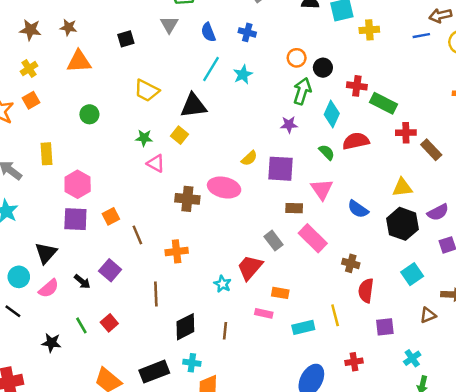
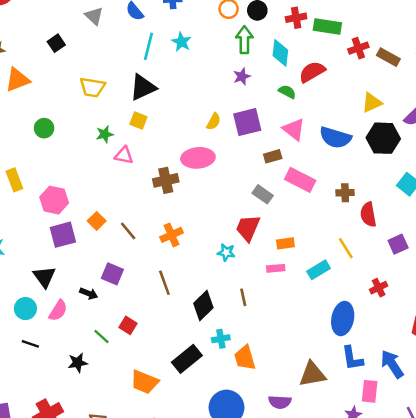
blue semicircle: (358, 209) -> (335, 138), size x1.4

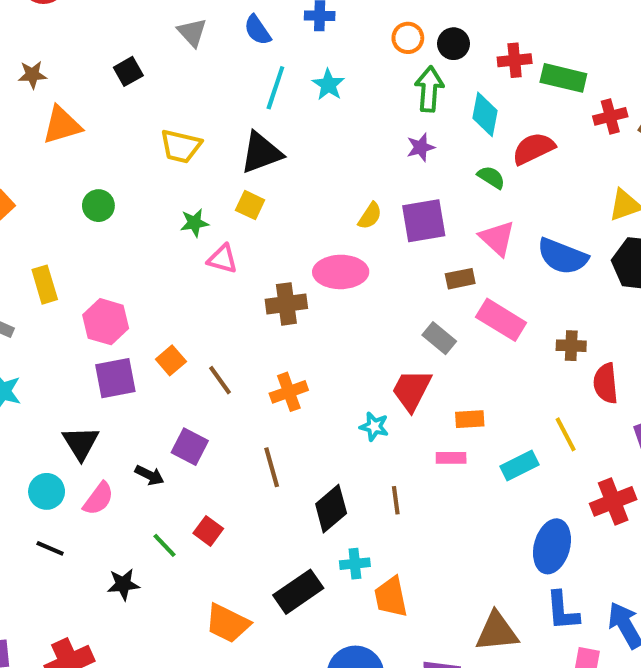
red cross: (379, 288) -> (613, 501), size x1.5

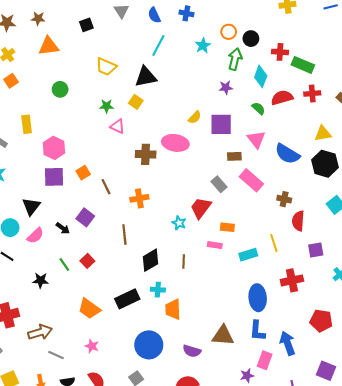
cyan star: (328, 85) -> (203, 46), moved
red cross: (610, 116) -> (312, 94), moved
blue ellipse: (552, 546) -> (258, 298), turned -30

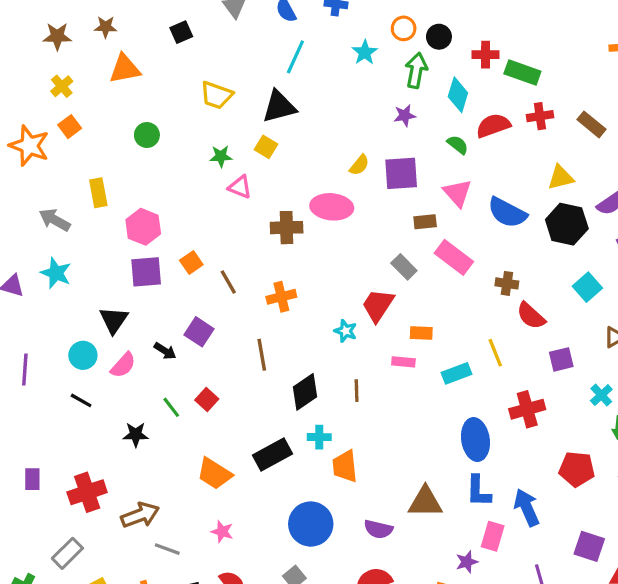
red semicircle: (298, 221) -> (531, 316), turned -48

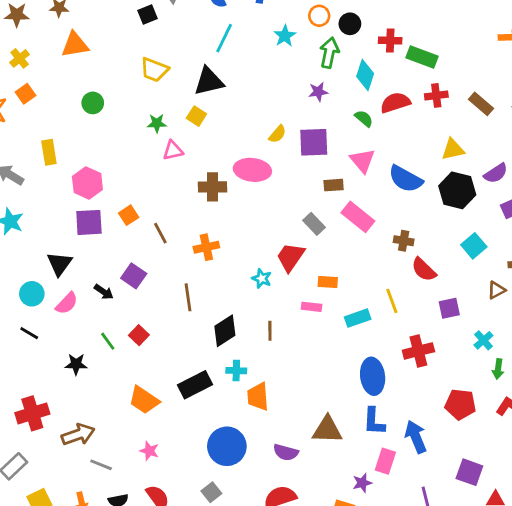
black square: (181, 32) -> (148, 15), moved
pink triangle: (240, 187) -> (173, 150), turned -35

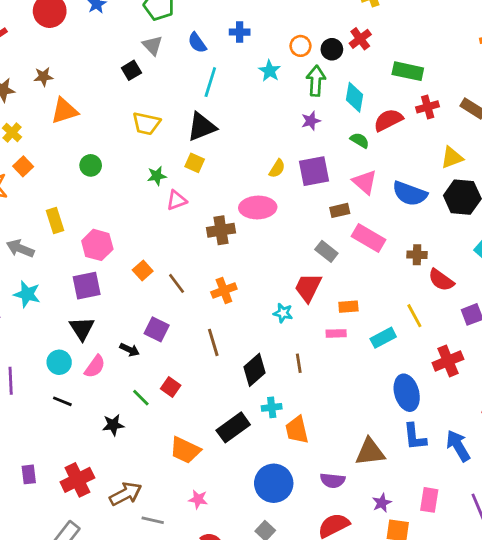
red cross: (390, 41) -> (360, 39), moved, turned -30
purple square: (89, 222) -> (87, 286), moved
pink rectangle: (385, 461) -> (429, 500), moved
purple star: (362, 483) -> (382, 503), moved

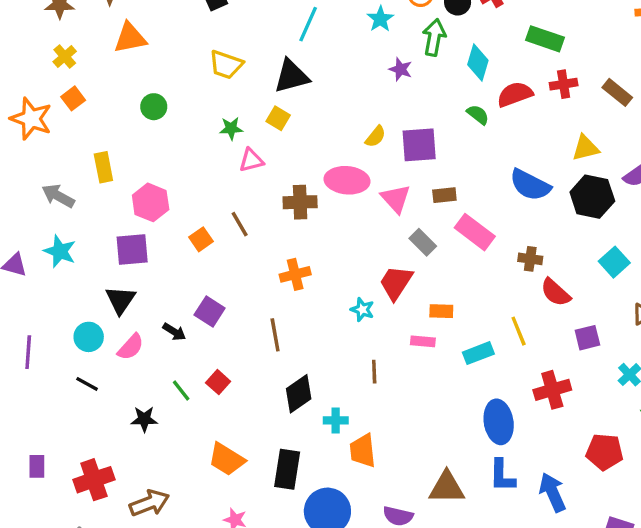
purple star: (311, 121) -> (401, 69), moved, turned 30
pink triangle: (365, 182) -> (396, 199), moved
brown line: (177, 283) -> (240, 224), moved
black diamond: (255, 370) -> (299, 394), moved
black rectangle: (233, 427) -> (287, 469), moved, turned -52

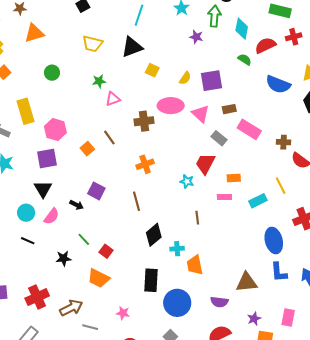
yellow square: (278, 118) -> (152, 70), moved
yellow rectangle: (103, 167) -> (26, 111), size x1.4
blue semicircle: (530, 185) -> (278, 84), moved
red square: (218, 382) -> (106, 251), moved
orange trapezoid: (227, 459) -> (99, 278), moved

